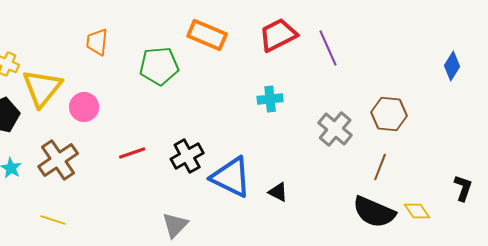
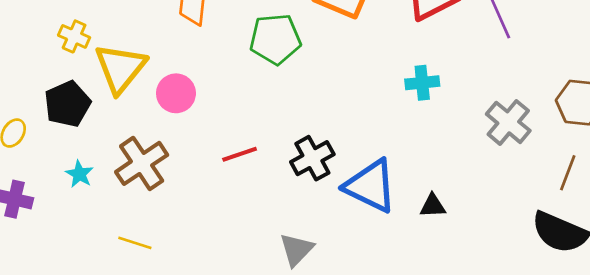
black triangle: (278, 192) -> (433, 206), turned -30

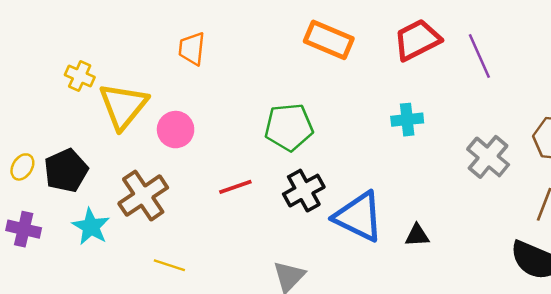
green pentagon: (275, 39) -> (289, 127), moved
black pentagon: (67, 104) -> (66, 171), moved
cyan star: (79, 174) -> (91, 227), moved, size x1.4
yellow line: (135, 243) -> (169, 265), moved

